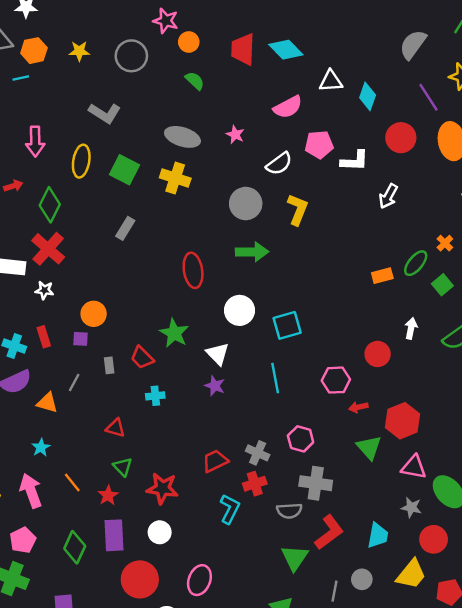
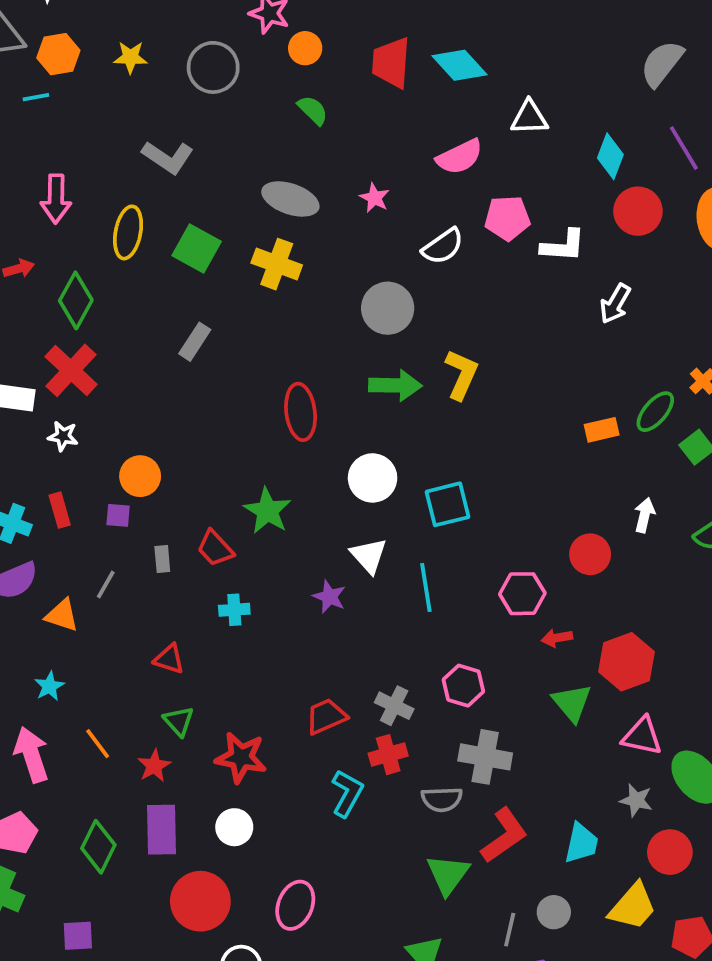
cyan diamond: (368, 96) -> (610, 156), moved
yellow L-shape: (298, 209) -> (462, 374), moved
white triangle: (218, 354) -> (369, 556), moved

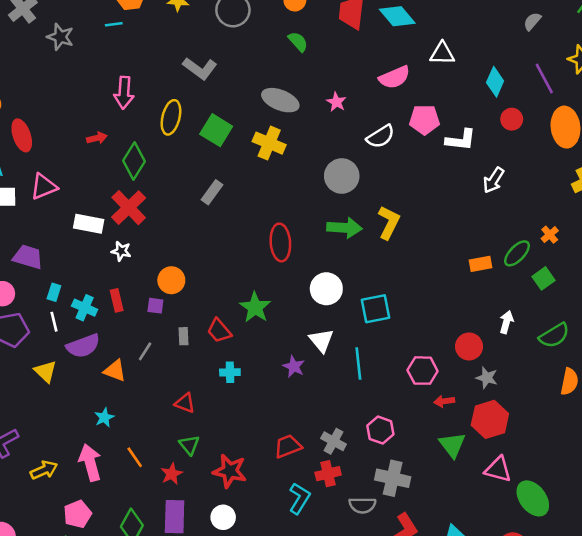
gray semicircle: (662, 63) -> (532, 21), size x0.6
red circle: (638, 211) -> (512, 119), size x0.7
gray star: (636, 800) -> (487, 378), moved

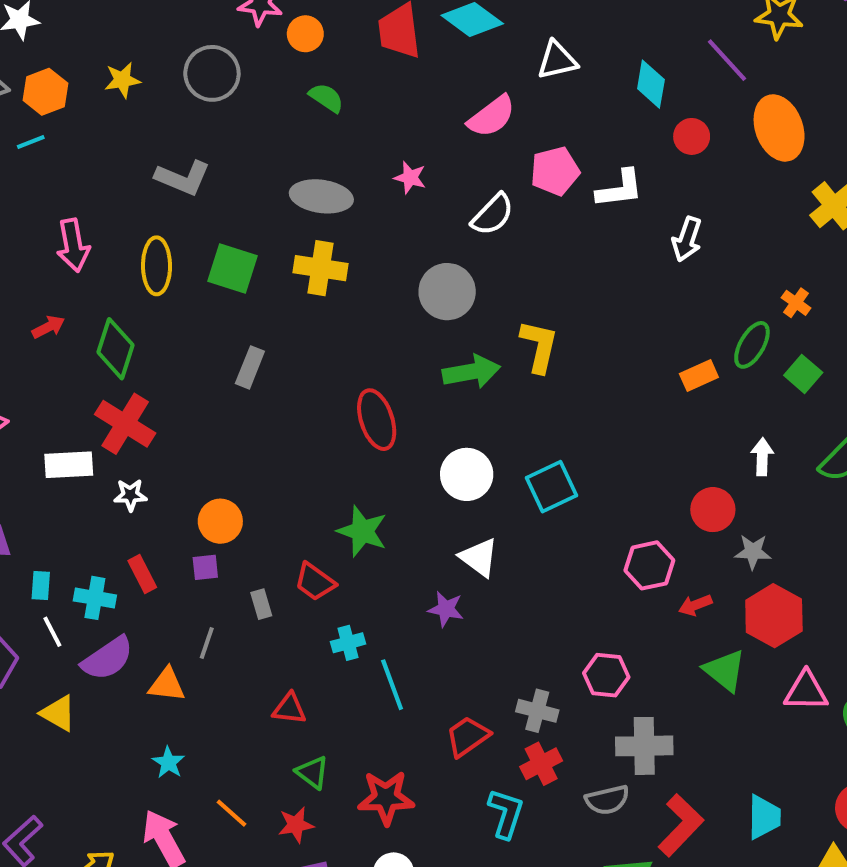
cyan line: (358, 363) -> (392, 685), moved
red star: (172, 474) -> (296, 825), turned 30

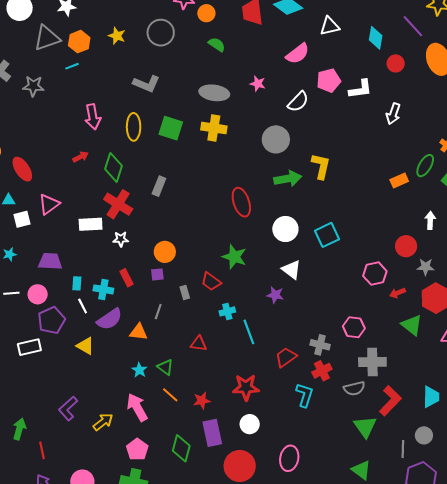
yellow star: (122, 80) -> (117, 36), turned 30
gray rectangle: (250, 367) -> (159, 186), moved
green triangle: (312, 772) -> (165, 367), moved

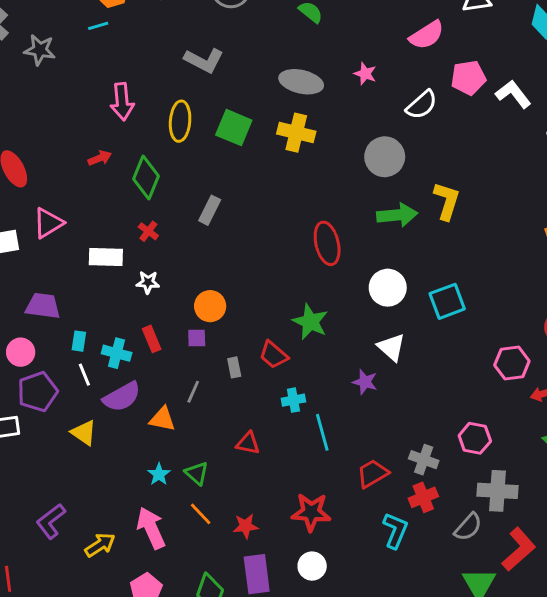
white L-shape: (360, 89) -> (513, 94), turned -125
red cross: (118, 204) -> (148, 231), size x0.5
gray semicircle: (354, 388) -> (468, 527), turned -40

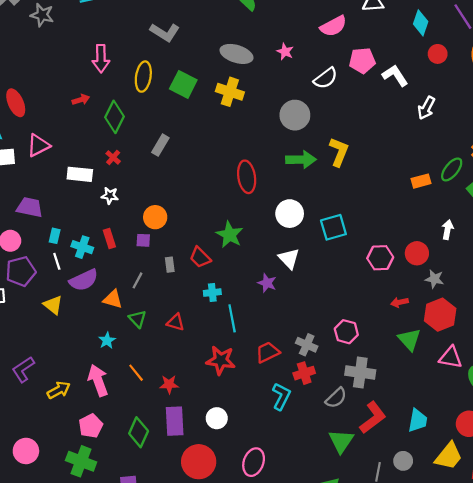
pink hexagon: (512, 363) -> (380, 258), moved
green triangle: (197, 473) -> (137, 319), moved
red star: (311, 512) -> (221, 360), moved

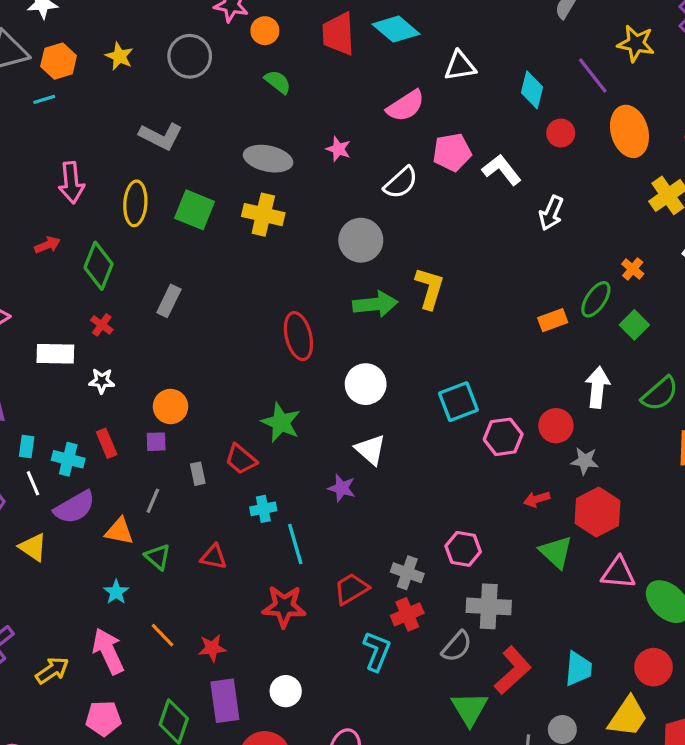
cyan square: (333, 227) -> (458, 402), moved
white arrow: (448, 230) -> (598, 387), size x1.4
pink pentagon: (91, 426) -> (103, 718), turned 30

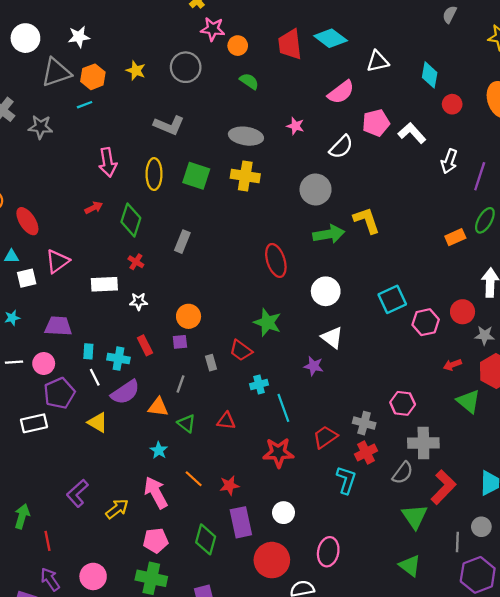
purple line: (593, 75) -> (480, 176), moved, turned 60
yellow L-shape: (430, 288) -> (367, 220), turned -32

